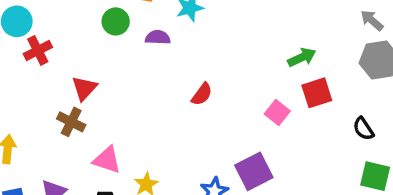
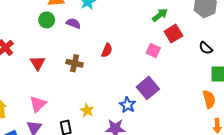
purple semicircle: (158, 37) -> (73, 23), turned 32
brown cross: (71, 122) -> (75, 63), moved
pink triangle: (107, 160) -> (38, 104), moved, turned -48

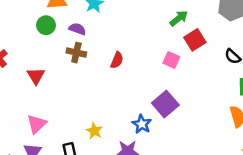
brown cross: (75, 63) -> (76, 53), moved

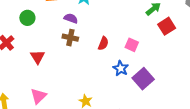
green circle: (46, 25) -> (27, 18), moved
pink square: (171, 60) -> (132, 45), moved
blue star: (142, 124) -> (121, 68), moved

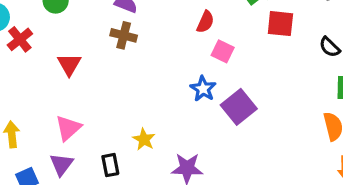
red square: (167, 26) -> (280, 24), turned 36
red semicircle: (103, 43) -> (205, 22), moved

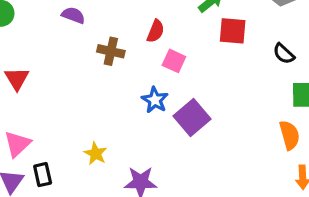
brown cross: (124, 35) -> (111, 51), moved
black rectangle: (110, 165) -> (43, 175), moved

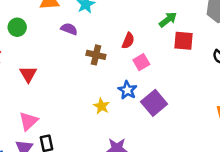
pink square: (174, 61) -> (141, 62), turned 35
yellow star: (96, 154) -> (101, 106), moved

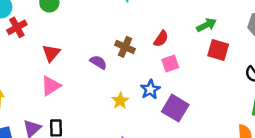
purple semicircle: (69, 29) -> (98, 62), moved
purple square: (154, 103) -> (175, 108), turned -30
pink triangle: (28, 121) -> (51, 86), moved

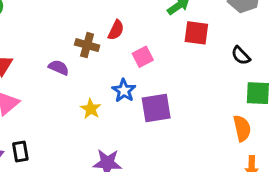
red semicircle: (161, 39) -> (116, 30), moved
purple square: (175, 108) -> (156, 108), turned -32

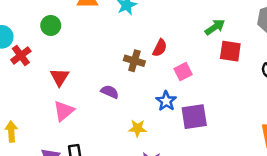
purple semicircle: (59, 68) -> (110, 92), moved
yellow star: (91, 109) -> (137, 128), moved, turned -30

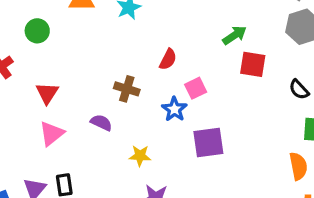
brown cross: (134, 61) -> (127, 89), moved
purple semicircle: (110, 92) -> (101, 123), moved
blue star: (166, 101) -> (174, 109), moved

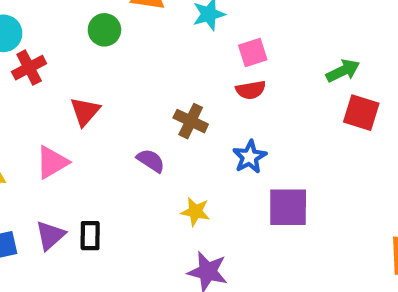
green circle: (37, 31) -> (104, 30), moved
red semicircle: (168, 59) -> (251, 90), turned 45
pink square: (196, 88) -> (253, 52), moved
pink triangle: (52, 134) -> (52, 162), moved

